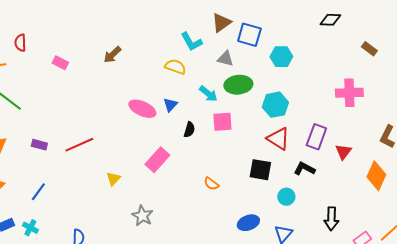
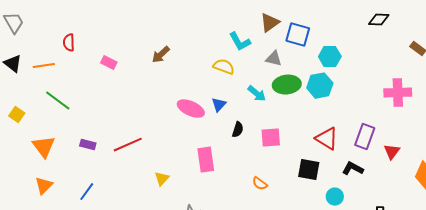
cyan hexagon: (275, 105) -> (320, 86), moved
pink square: (222, 122) -> (271, 138), moved
pink rectangle: (157, 160) -> (206, 160), turned -50

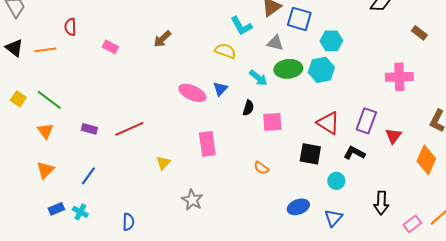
green line: (58, 101) -> (49, 100), moved
black semicircle: (238, 130) -> (248, 108), moved
orange triangle: (44, 147) -> (45, 131), size x0.7

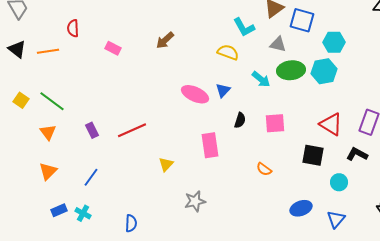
black semicircle: (248, 108) -> (240, 120), moved
purple rectangle: (89, 129) -> (92, 130), turned 49
gray star: (192, 200) -> (195, 201), turned 30

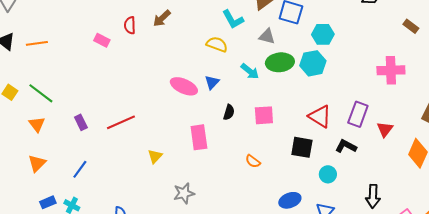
red semicircle: (73, 28) -> (130, 25), moved
brown arrow: (165, 40) -> (162, 18), moved

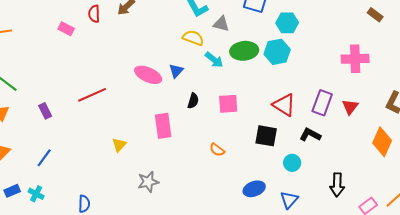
gray triangle: (267, 36) -> (221, 24), moved
yellow semicircle: (217, 44) -> (193, 38), moved
red line: (121, 122) -> (92, 95), moved
red triangle: (385, 129) -> (350, 107), moved

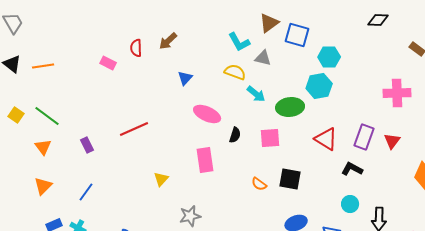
green ellipse: (244, 51) -> (290, 107), moved
blue triangle: (176, 71) -> (185, 78), moved
pink ellipse: (148, 75) -> (207, 114), moved
black square: (266, 136) -> (290, 179), moved
cyan circle: (292, 163) -> (350, 204), moved

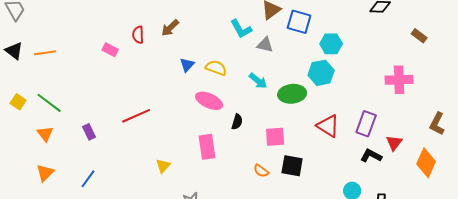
yellow semicircle: (235, 72) -> (216, 68), moved
pink square: (270, 138) -> (275, 137), moved
red triangle: (392, 141) -> (394, 143), moved
black L-shape: (352, 169) -> (371, 156), moved

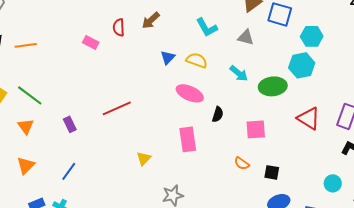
cyan L-shape: (241, 29) -> (207, 27), moved
black square: (292, 166) -> (272, 172), moved, size x0.7

